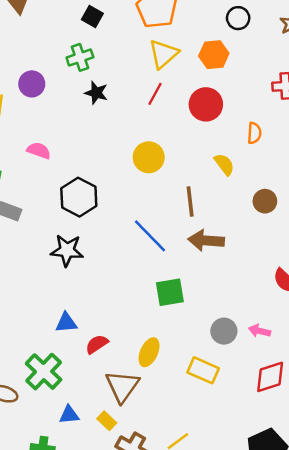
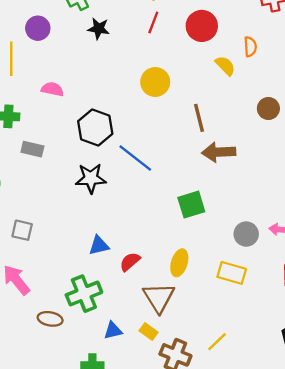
yellow semicircle: (224, 164) -> (225, 66), moved
blue line: (150, 236) -> (135, 158), moved
green cross: (44, 372) -> (84, 294), turned 32

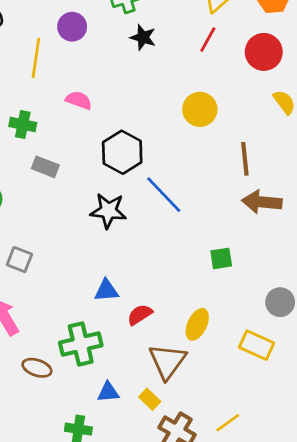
green square: (191, 205) -> (221, 258), size x0.7

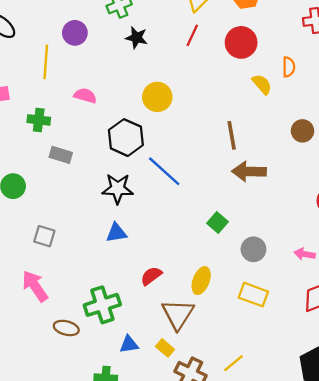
yellow circle: (200, 109) -> (157, 97), moved
green square: (221, 258) -> (217, 223), turned -36
blue triangle: (106, 290) -> (116, 233), moved
gray circle: (280, 302) -> (253, 249), moved

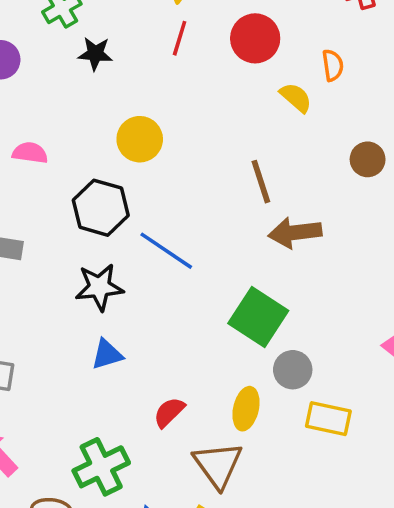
green square: (217, 223) -> (258, 317), size x1.8
gray circle: (253, 249) -> (293, 370), moved

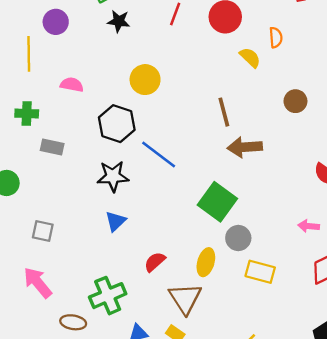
blue triangle: (107, 354) -> (116, 221), turned -30

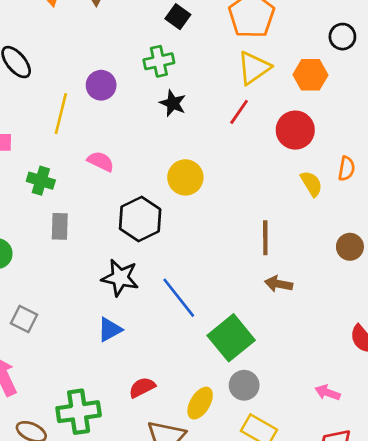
gray rectangle: (52, 147) -> (60, 226), turned 65
brown arrow: (245, 147) -> (279, 284), size x0.7
blue line: (159, 154) -> (179, 298), moved

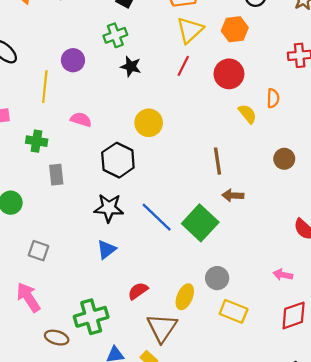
green square: (231, 338) -> (200, 223), moved

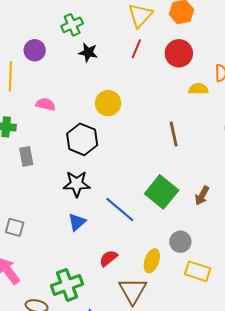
yellow semicircle: (247, 114) -> (198, 89), turned -48
brown arrow: (233, 195) -> (202, 196), moved, turned -60
blue line: (157, 217) -> (120, 210), moved

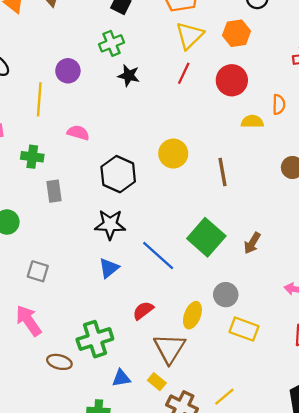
yellow circle: (108, 103) -> (173, 154), moved

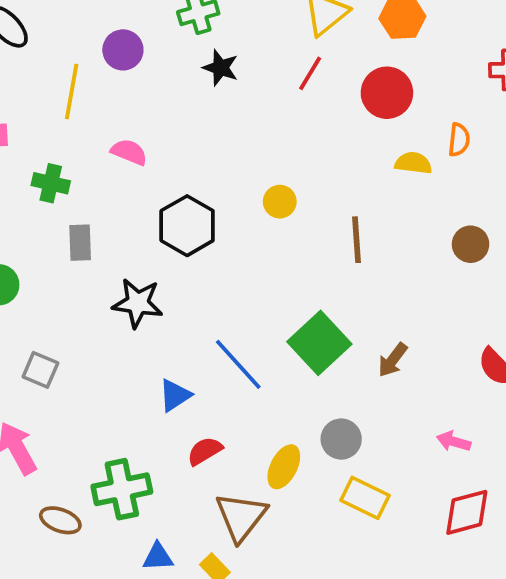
yellow circle: (173, 154) -> (280, 202), size x0.7
black star: (110, 224) -> (138, 303), moved
blue triangle: (109, 268) -> (175, 395), moved

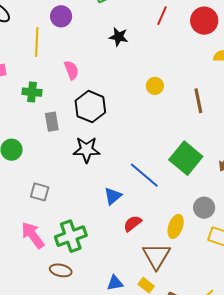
black star: (221, 68) -> (119, 37), moved
pink semicircle: (129, 152) -> (71, 70), turned 54
black hexagon: (187, 226) -> (90, 107), moved
green cross: (122, 489) -> (71, 236), moved

